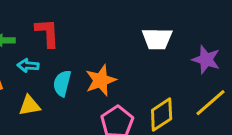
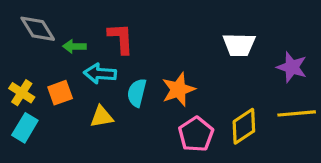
cyan arrow: (28, 65) -> (100, 74), size x1.4
yellow line: (211, 103) -> (297, 113), turned 36

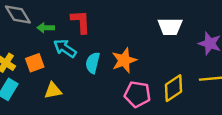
cyan arrow: (100, 74) -> (65, 48), turned 30
yellow triangle: (102, 117) -> (53, 91), moved
pink pentagon: (196, 134) -> (137, 94), turned -30

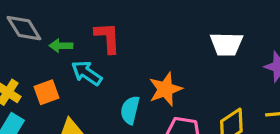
cyan semicircle: (93, 63) -> (130, 110), moved

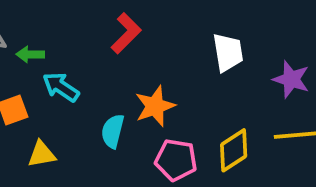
red L-shape: (108, 38) -> (126, 33), moved, turned 48
white trapezoid: (227, 44) -> (228, 52), turned -100

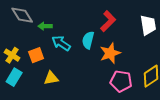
red L-shape: (126, 33) -> (108, 21), moved
cyan semicircle: (113, 131) -> (88, 40), moved

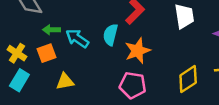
green arrow: (45, 26) -> (51, 30), moved
pink pentagon: (121, 81) -> (133, 85), moved

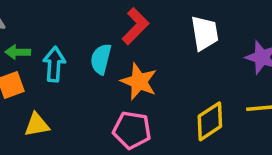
cyan arrow: (77, 38) -> (54, 64), turned 60
orange star: (138, 51) -> (139, 82), turned -30

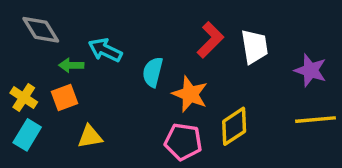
red L-shape: (135, 26) -> (210, 40), moved
cyan arrow: (54, 64) -> (105, 50), moved, turned -68
yellow diamond: (210, 121) -> (234, 126), moved

